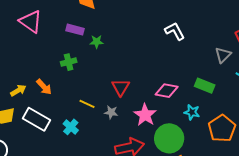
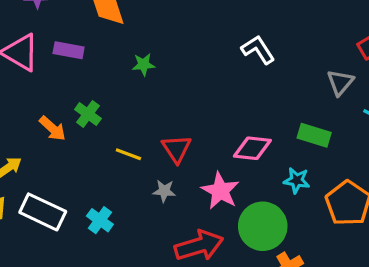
purple rectangle: (75, 30) -> (69, 50), moved
green star: (97, 42) -> (144, 64), moved
green cross: (69, 62) -> (88, 114), turned -35
orange arrow: (44, 87) -> (52, 128), moved
yellow line: (87, 104) -> (128, 154), moved

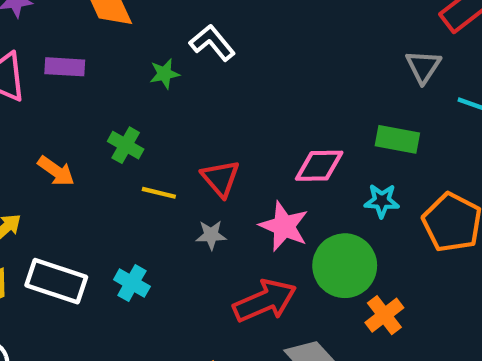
white L-shape: (258, 50) -> (212, 43), moved
green cross: (88, 114) -> (126, 145), moved

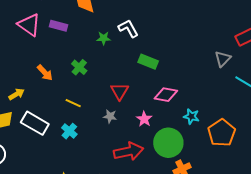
green rectangle: (397, 139) -> (148, 62), moved
yellow line: (159, 193) -> (73, 103), moved
pink star: (284, 226) -> (144, 119), size x0.7

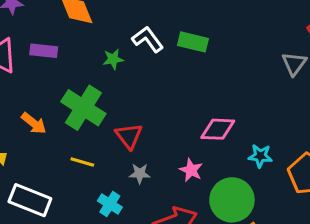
green rectangle: (148, 62) -> (193, 42), moved
green cross: (79, 67) -> (83, 108), size x1.8
red triangle: (120, 91) -> (129, 136), moved
cyan cross: (69, 131) -> (110, 204), moved

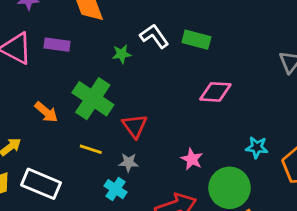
pink diamond: (218, 129) -> (215, 92), moved
gray star: (140, 174) -> (129, 162), moved

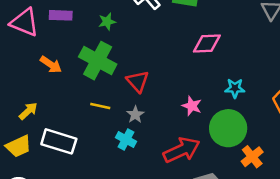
green star: (122, 54) -> (107, 22), moved
orange arrow: (46, 112) -> (51, 65), moved
cyan star: (257, 147) -> (235, 88), moved
gray star: (129, 162) -> (135, 115), turned -30

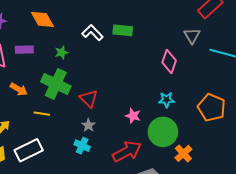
pink diamond: (207, 44) -> (169, 61), moved, turned -65
yellow line: (100, 106) -> (42, 114), moved
white rectangle: (59, 141) -> (29, 150), turned -40

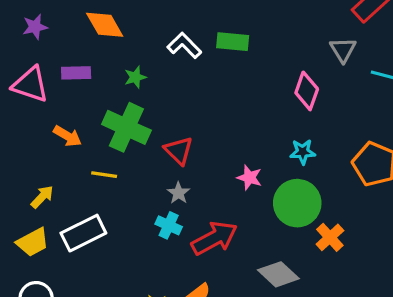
red arrow: (127, 151) -> (214, 238), moved

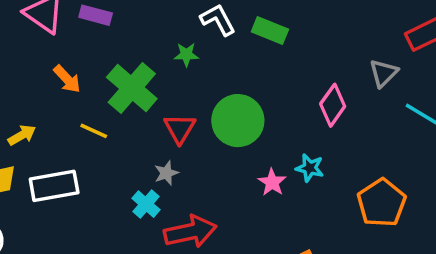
green star: (135, 77) -> (186, 55), moved
pink star: (249, 178) -> (272, 182), moved
green circle: (297, 203) -> (238, 121), moved

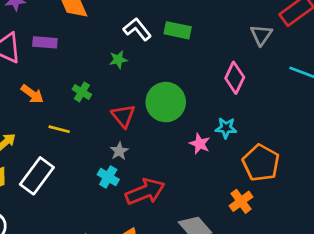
gray triangle: (384, 73) -> (261, 35), moved
green cross: (132, 88) -> (82, 92), size x0.5
white rectangle: (54, 186) -> (37, 176), turned -33
orange pentagon: (382, 203) -> (261, 163), moved

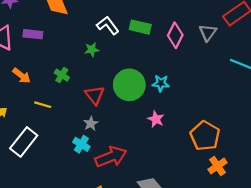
pink diamond: (235, 78) -> (175, 35), moved
cyan star: (226, 128) -> (161, 83), moved
orange cross: (241, 201) -> (217, 166), moved

